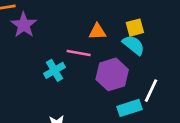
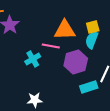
orange triangle: (97, 32) -> (65, 30), size x1.6
cyan semicircle: (134, 45) -> (92, 40), turned -108

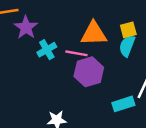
cyan cross: (33, 59) -> (47, 50), moved
purple hexagon: (76, 62) -> (89, 72), moved

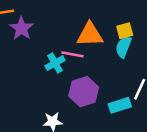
cyan cross: (47, 50) -> (55, 63), moved
purple hexagon: (89, 72) -> (84, 92), moved

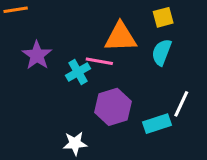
purple star: (22, 28) -> (37, 55), moved
yellow square: (125, 31) -> (163, 17), moved

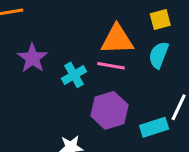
pink line: (99, 61) -> (111, 66), moved

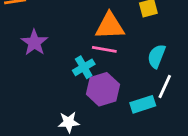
cyan semicircle: (159, 55) -> (157, 56), moved
cyan cross: (74, 75) -> (84, 67), moved

